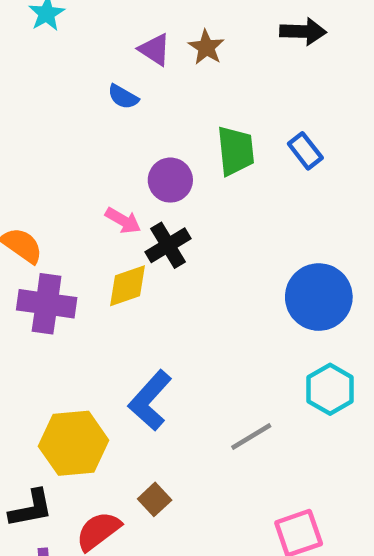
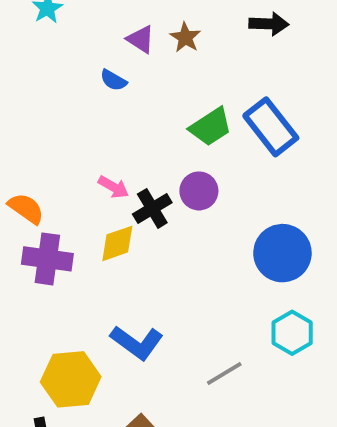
green trapezoid: (236, 151) -> (211, 127), turned 63
blue rectangle: (305, 151) -> (271, 127), size x1.8
purple circle: (170, 180) -> (199, 191), moved
blue L-shape: (150, 400) -> (137, 342), turned -96

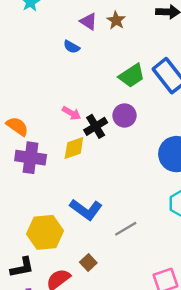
gray line: (224, 374) -> (126, 229), moved

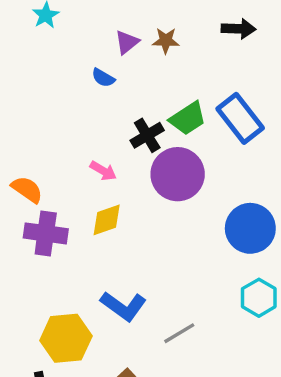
brown star: (116, 20) -> (166, 41), turned -30
purple triangle: (88, 22) -> (127, 42), turned 48
purple circle: (124, 115) -> (178, 174), size x1.6
black cross: (96, 126) -> (147, 135), moved

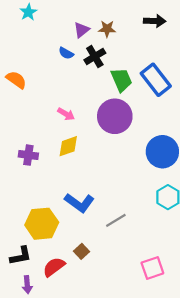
green trapezoid: (188, 118) -> (121, 80), turned -80
black cross: (147, 135) -> (95, 56), moved
orange semicircle: (27, 189) -> (16, 80), moved
purple cross: (46, 233) -> (28, 155), size x0.7

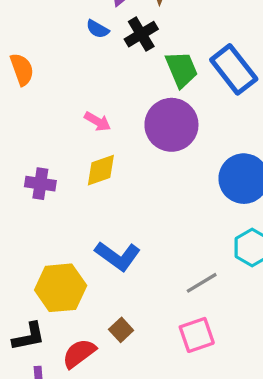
orange semicircle: (16, 80) -> (22, 69), turned 35
gray line: (116, 220) -> (202, 283), moved
pink square: (152, 268) -> (197, 335), moved

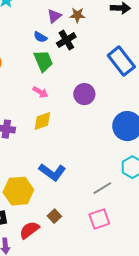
green trapezoid: (182, 69) -> (43, 61), moved
purple circle: (171, 125) -> (84, 94), size x0.7

